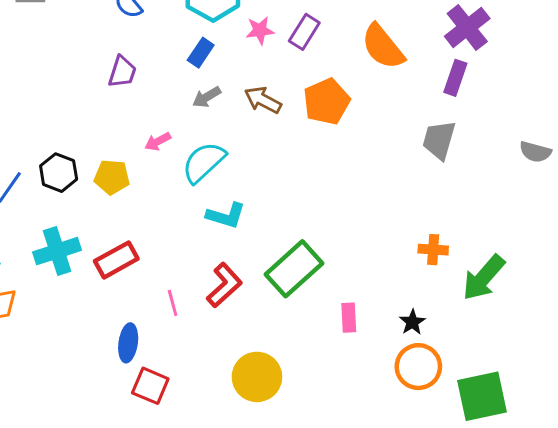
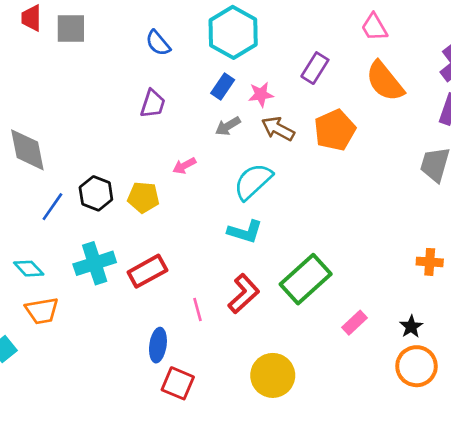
pink star: (260, 30) -> (261, 94), moved
cyan semicircle: (204, 162) -> (253, 182), moved
pink rectangle: (349, 318) -> (355, 323), turned 50

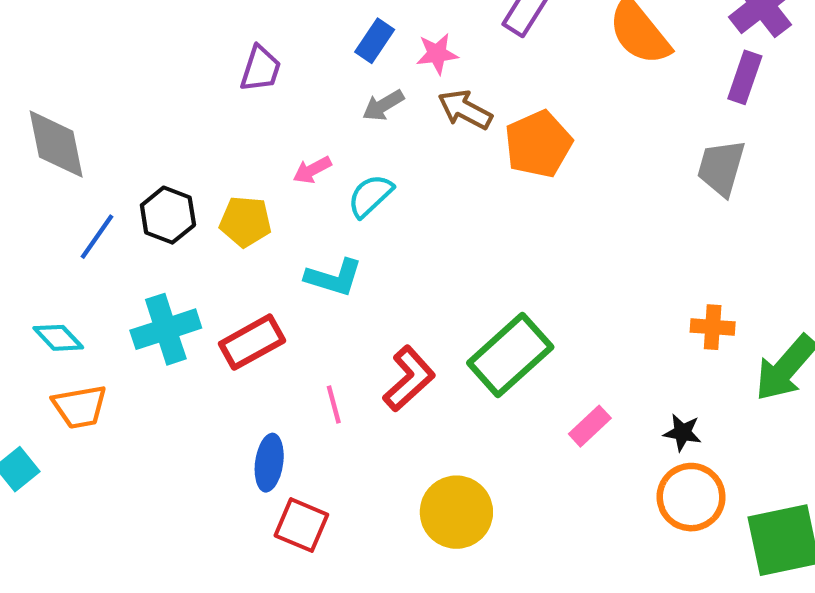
orange pentagon: (335, 130) -> (538, 144), moved
cyan semicircle: (253, 182) -> (370, 196), moved, size x0.7
cyan L-shape: (245, 232) -> (334, 278), moved
black star: (411, 327) -> (682, 432), turned -30

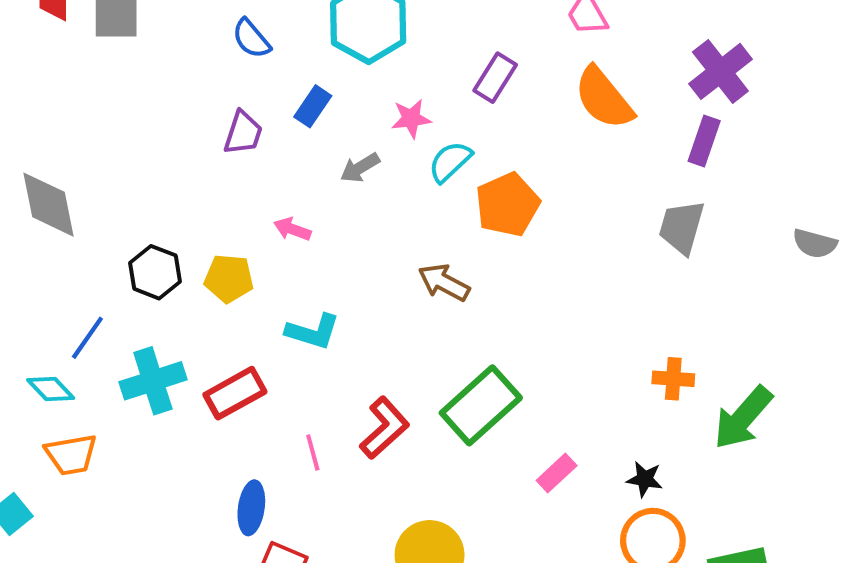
blue rectangle: (375, 41) -> (313, 106), moved
brown arrow: (465, 110) -> (444, 282), moved
pink arrow: (312, 170) -> (292, 229), turned 48
cyan semicircle: (370, 196) -> (450, 162), moved
blue line: (97, 237) -> (87, 338), moved

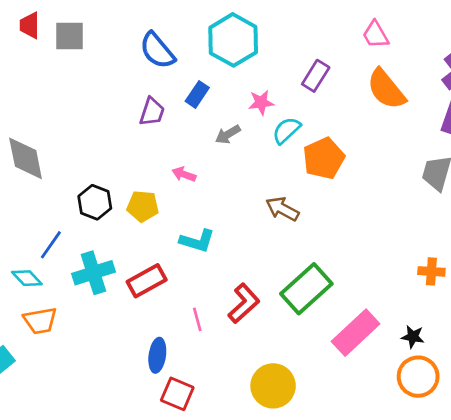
blue semicircle: (251, 39) -> (157, 51), size x1.4
pink rectangle: (557, 473) -> (356, 333), size x1.8

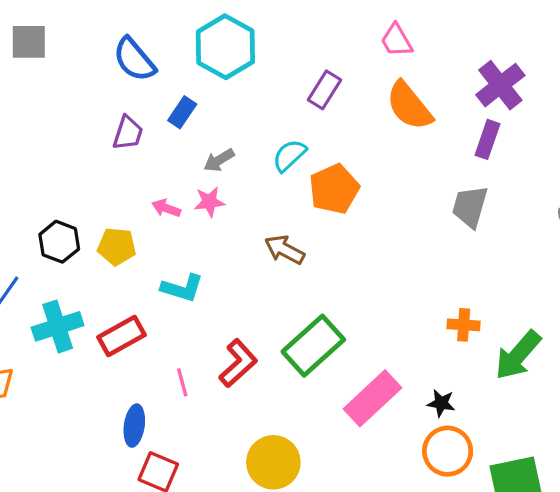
pink star: (261, 102) -> (209, 202), moved

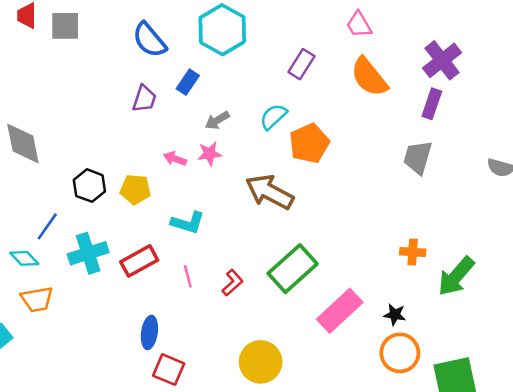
brown arrow: (285, 250) -> (270, 192), size x1.5
red L-shape: (238, 363) -> (232, 283), size x0.7
pink line: (182, 382) -> (188, 276), moved

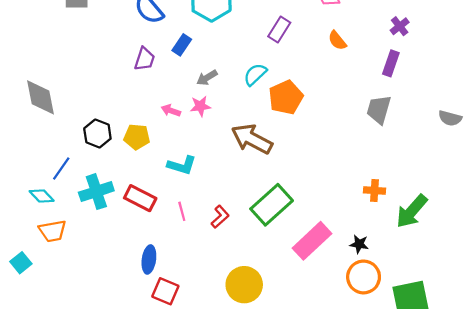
purple cross: (442, 60) -> (400, 26), size x0.6
orange semicircle: (369, 77) -> (337, 40), size x0.6
red rectangle: (139, 261) -> (140, 198), turned 56

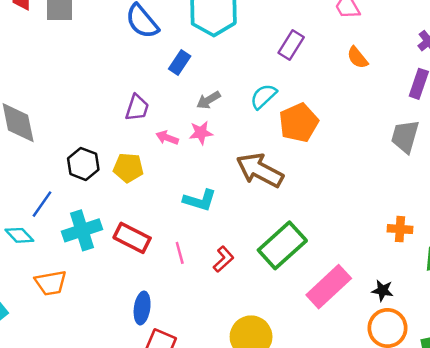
purple trapezoid: (145, 59) -> (137, 108), moved
cyan L-shape: (182, 165) -> (200, 200), moved
orange trapezoid: (53, 231) -> (51, 283), moved

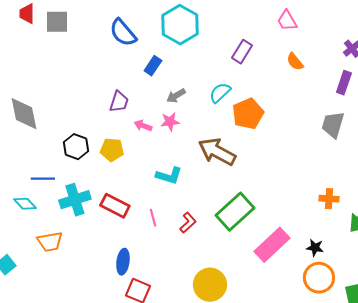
blue line: (42, 204) -> (43, 179), turned 55

